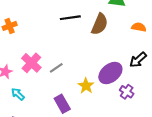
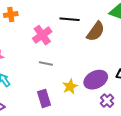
pink cross: (31, 63) -> (42, 35), moved
gray line: (56, 68) -> (46, 63), turned 32

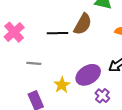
black line: (70, 19) -> (58, 33), moved
pink cross: (42, 35) -> (14, 32), moved

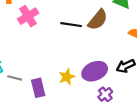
gray line: (34, 63) -> (15, 78), moved

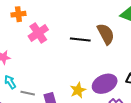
brown semicircle: (98, 20) -> (106, 34), turned -65

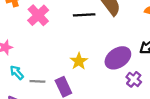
yellow star: (78, 90) -> (79, 61), moved

